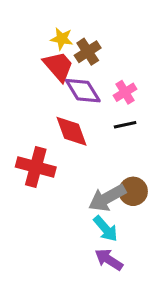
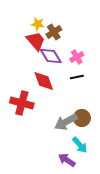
cyan arrow: (106, 229) -> (80, 145), moved

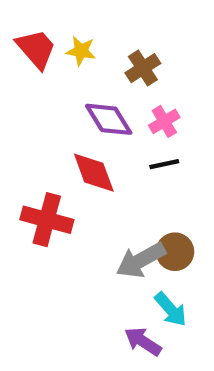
brown cross: (54, 32) -> (143, 68), moved
red trapezoid: (36, 41) -> (36, 49), moved

